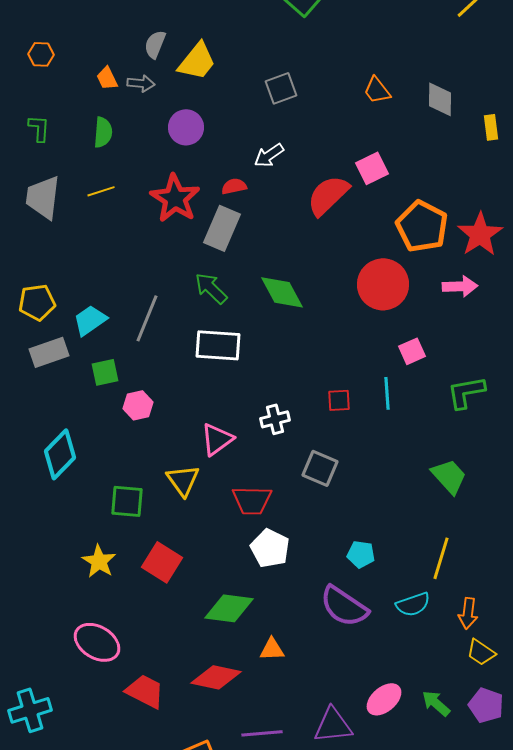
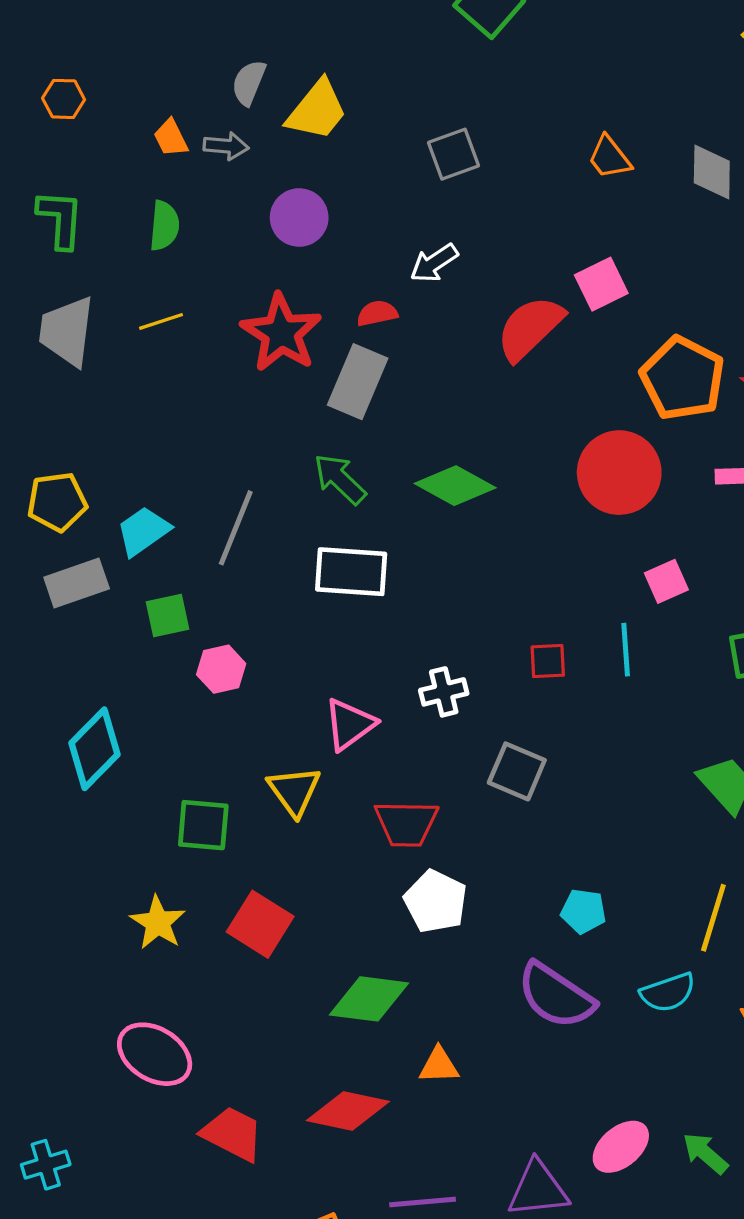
green L-shape: (39, 128) -> (60, 219), size x1.4
green diamond: (282, 292) -> (455, 486), turned -33
cyan cross: (30, 710) -> (46, 1165), size x0.7

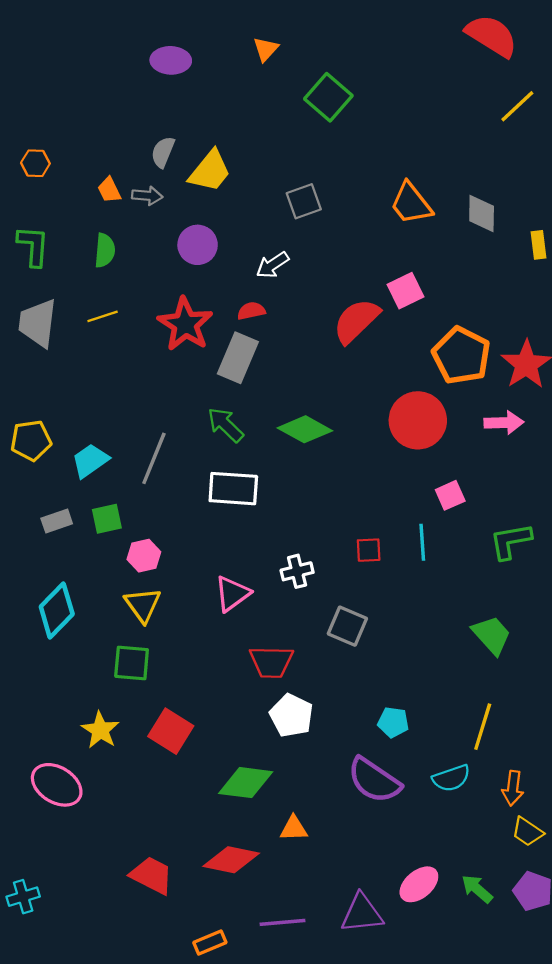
orange trapezoid: (609, 157) -> (411, 203), size x1.4
white arrow: (434, 263) -> (272, 265), moved
gray rectangle: (77, 583) -> (57, 521), moved, size x0.7
yellow triangle: (294, 791) -> (143, 605), moved
pink ellipse: (155, 1054) -> (57, 785), moved

